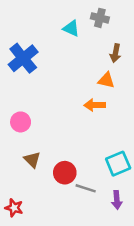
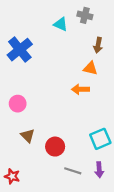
gray line: (86, 188) -> (73, 171), moved

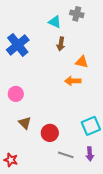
brown arrow: (98, 45) -> (61, 44), moved

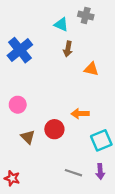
orange arrow: (73, 81) -> (80, 114), moved
red circle: (50, 133) -> (54, 129), moved

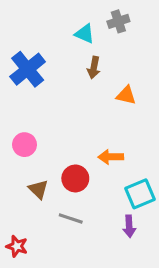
gray cross: (86, 15) -> (118, 21), turned -32
purple arrow: (100, 172) -> (129, 226), moved
gray line: (73, 173) -> (71, 219), moved

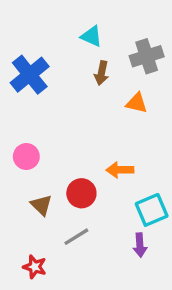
gray cross: (118, 21) -> (147, 56), moved, size x1.4
gray line: (71, 219) -> (76, 237), turned -50
red star: (17, 246) -> (35, 267), moved

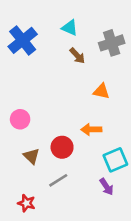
brown arrow: (102, 73) -> (77, 56), turned -54
blue cross: (30, 75) -> (23, 40), moved
orange triangle: (137, 103) -> (101, 91), moved
purple arrow: (140, 245) -> (107, 187), turned -30

